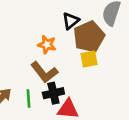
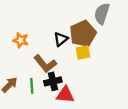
black triangle: (71, 21) -> (61, 39), moved
orange star: (47, 45) -> (21, 40), moved

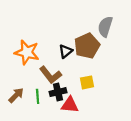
orange star: (21, 40) -> (27, 52), size x1.6
yellow square: (83, 53) -> (87, 82), moved

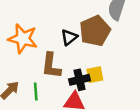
brown L-shape: (50, 75) -> (51, 66), turned 45
black cross: (58, 92) -> (79, 80), moved

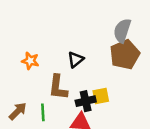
brown pentagon: (95, 31) -> (125, 55), moved
orange star: (23, 39) -> (30, 61), size x0.6

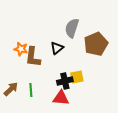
gray semicircle: (122, 31) -> (72, 28), moved
brown L-shape: (58, 87) -> (33, 57), moved

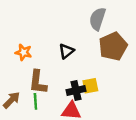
gray semicircle: (72, 28) -> (97, 19), moved
brown L-shape: (33, 57) -> (38, 82), moved

